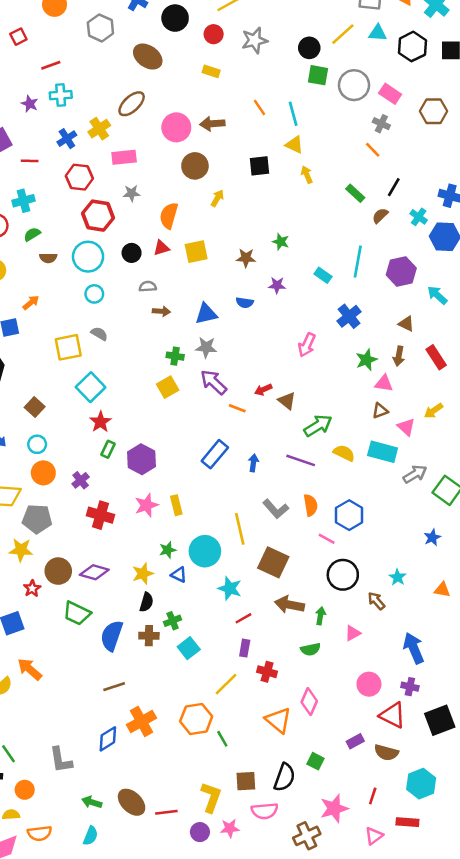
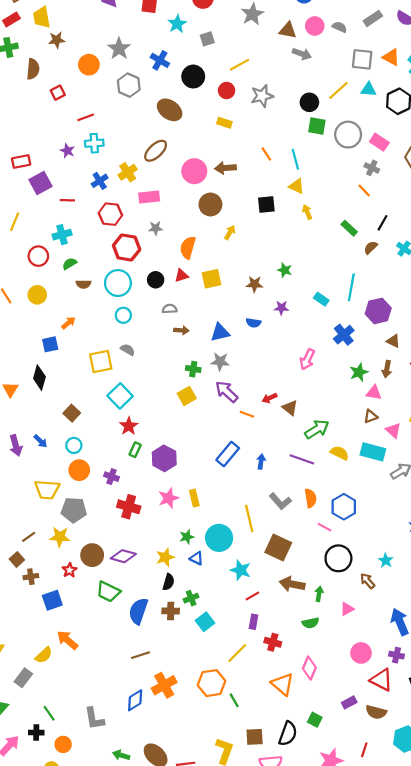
purple hexagon: (401, 272) -> (378, 311), moved
purple cross: (81, 480) -> (111, 477), turned -32

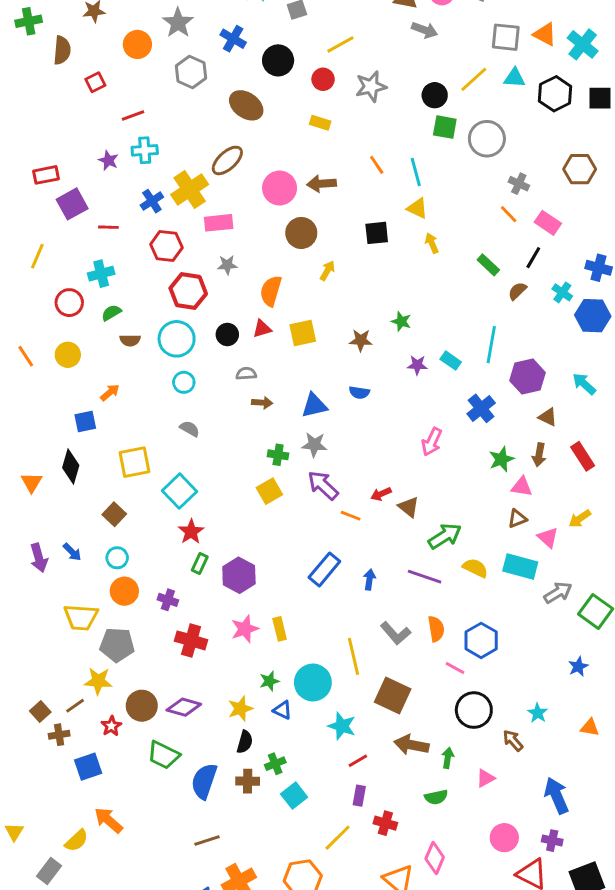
pink rectangle: (379, 142) -> (548, 223), moved
yellow cross: (128, 172) -> (190, 189), size x1.4
purple star: (281, 308) -> (417, 365), moved
yellow square: (101, 362) -> (135, 462), moved
brown line: (29, 537) -> (75, 706), moved

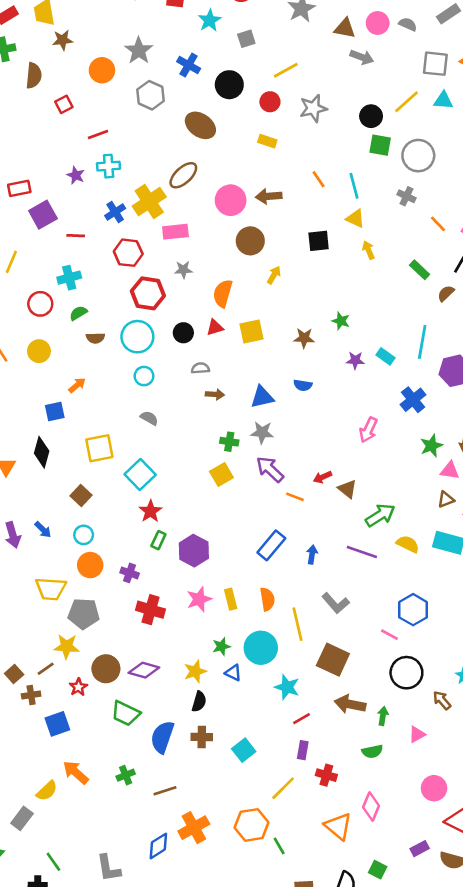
gray cross: (519, 184) -> (406, 196), moved
orange semicircle: (436, 629) -> (267, 599), moved
green cross: (275, 764) -> (126, 775), moved

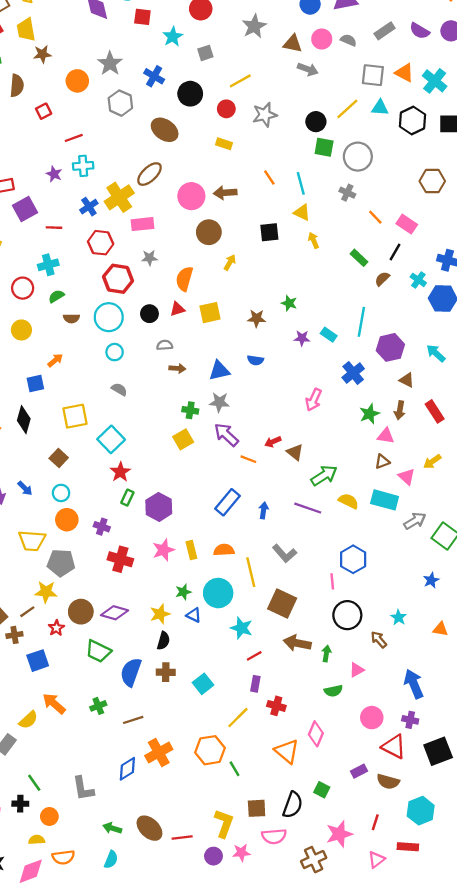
orange semicircle: (267, 599) -> (224, 550), turned -84
pink line: (389, 635) -> (332, 581), turned 56
green semicircle: (372, 751) -> (333, 691), moved

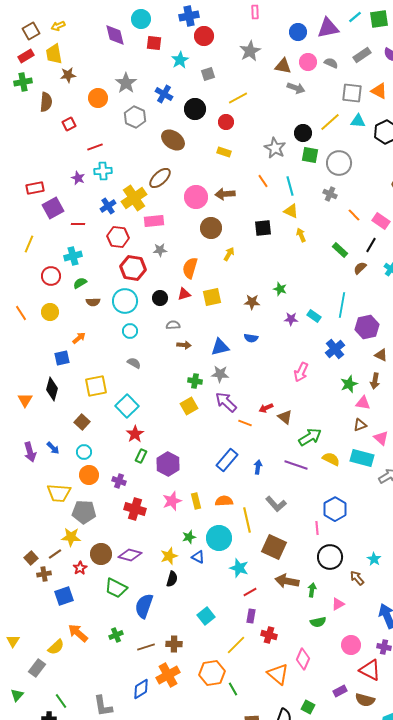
gray star: (265, 115) -> (275, 148), moved, turned -30
brown cross: (166, 672) -> (174, 644), moved

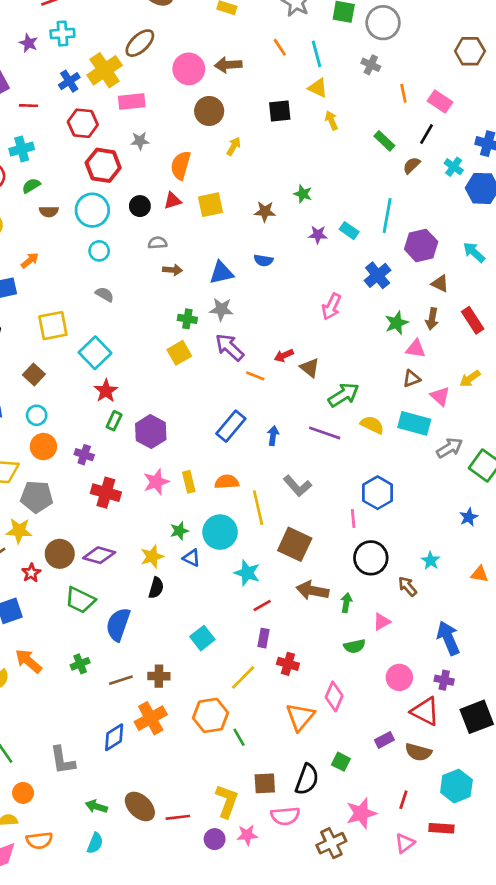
orange line: (354, 215) -> (403, 93), turned 32
orange triangle: (278, 674) -> (300, 717), turned 30

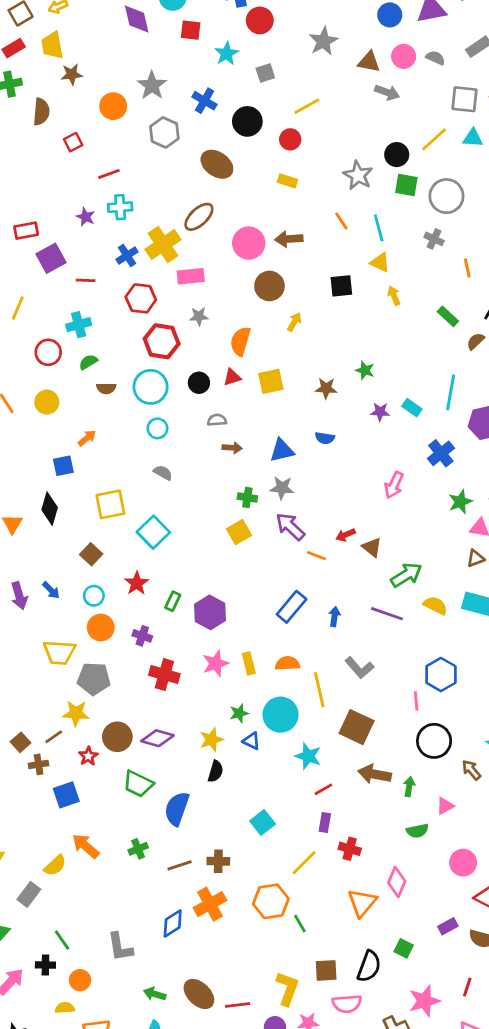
red star: (106, 391) -> (137, 583), moved

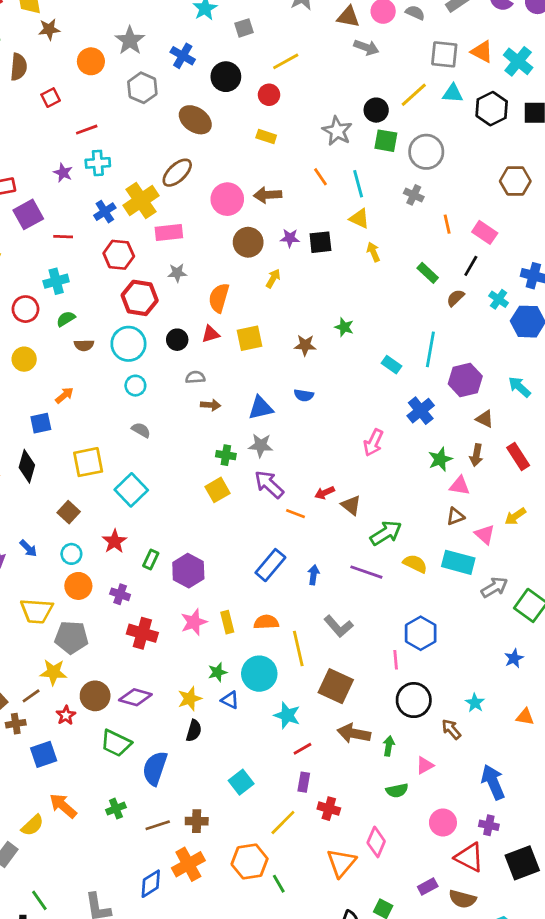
purple star: (380, 412) -> (290, 238), moved

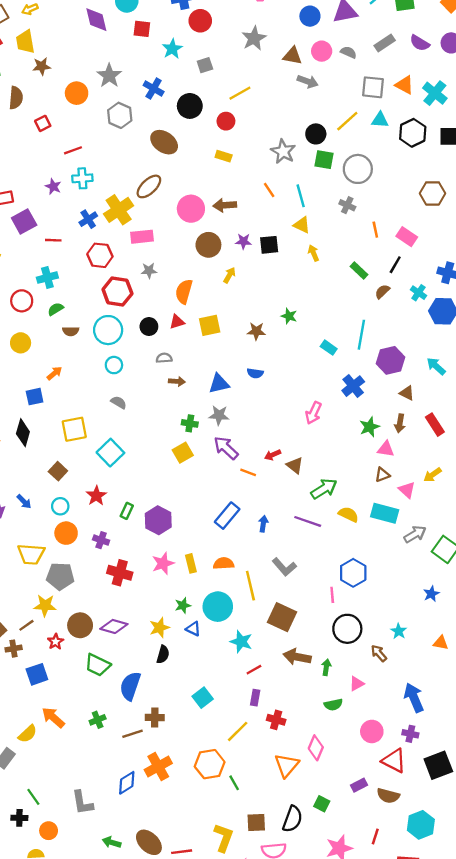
brown cross: (197, 821) -> (155, 717), moved

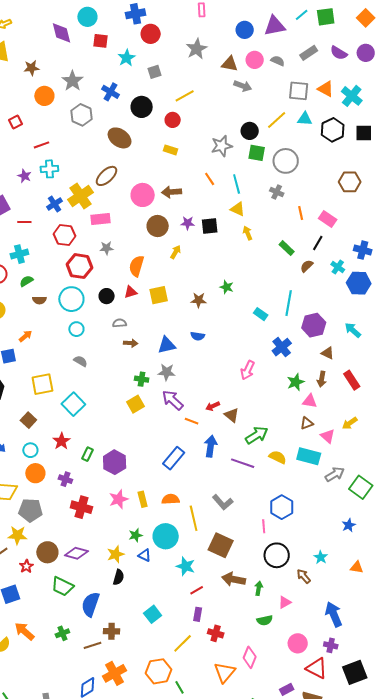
brown star: (42, 66) -> (31, 68), moved
gray star: (283, 151) -> (222, 146), turned 30
blue arrow: (263, 524) -> (211, 446), moved, size x1.5

